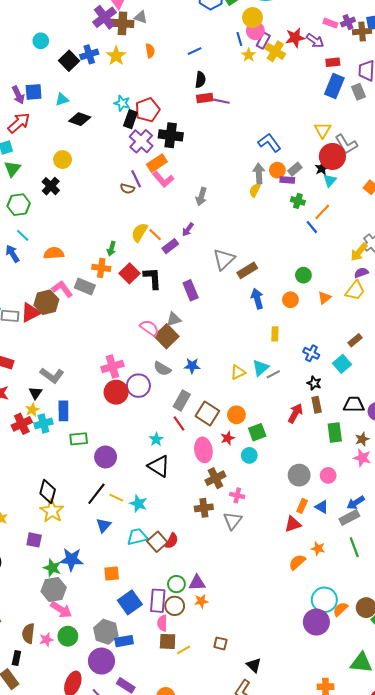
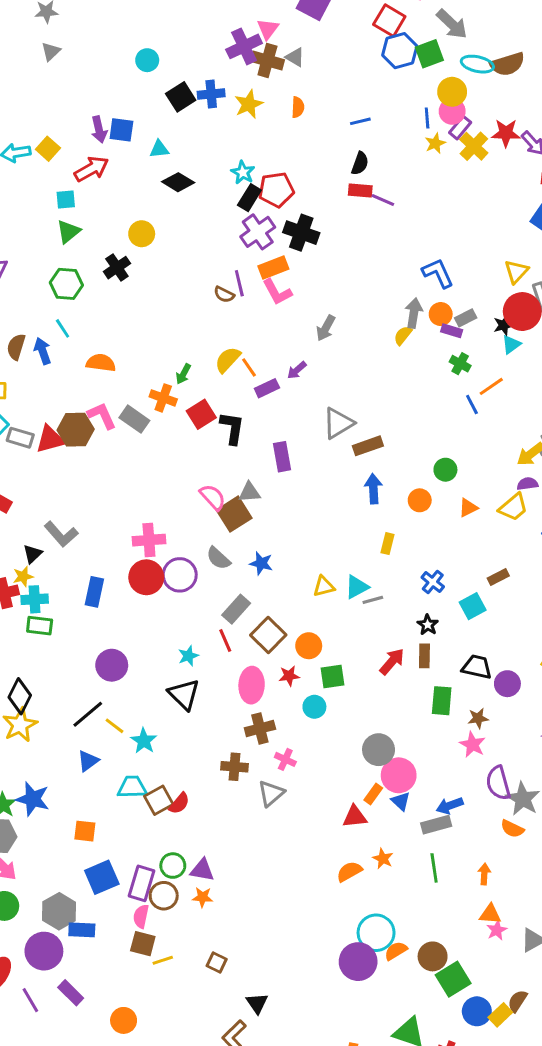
blue rectangle: (63, 411) -> (94, 592), moved
green rectangle: (79, 439) -> (40, 626), moved
pink circle: (328, 475) -> (399, 775), moved, size x1.5

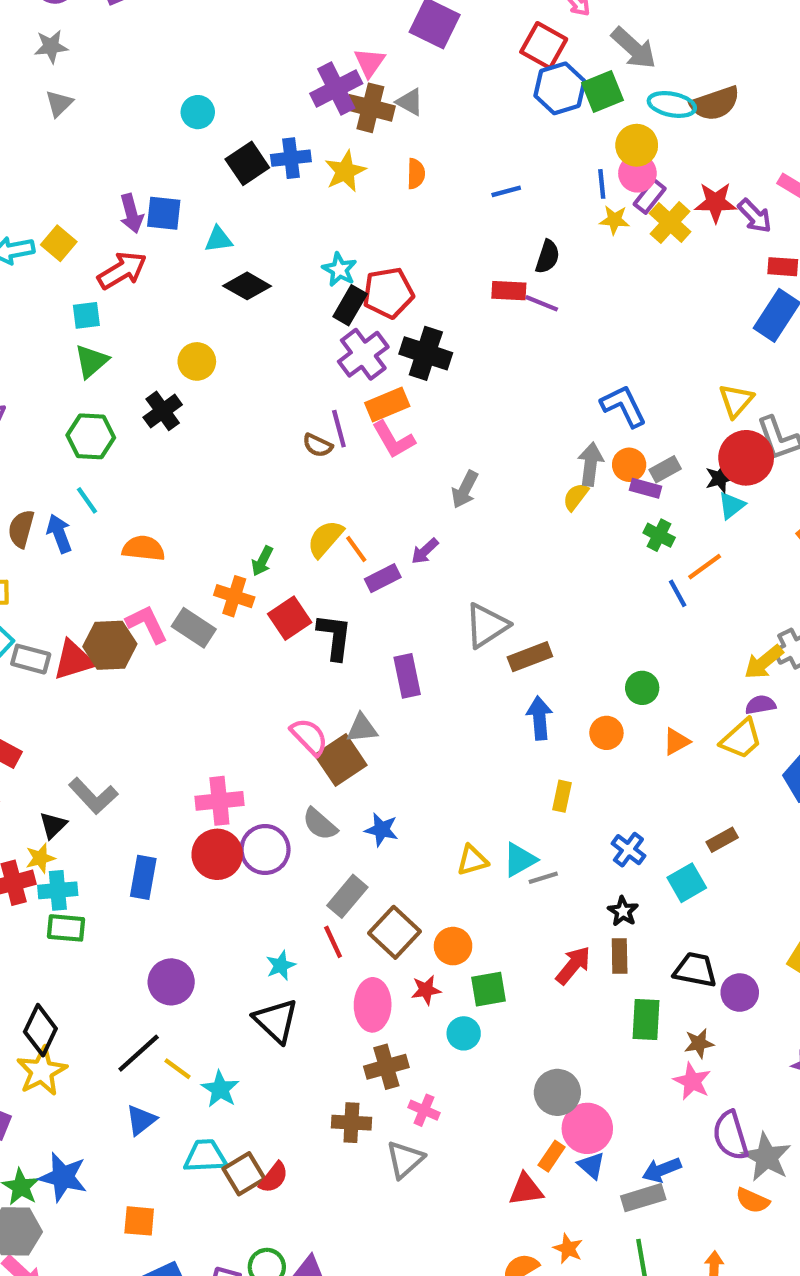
yellow star: (435, 143) -> (614, 220), turned 30
black semicircle: (360, 163) -> (547, 257), moved

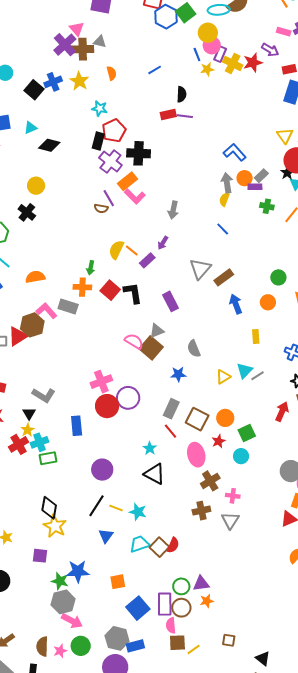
red star: (716, 202) -> (253, 63), moved
cyan star: (339, 270) -> (100, 108), moved
blue line: (678, 593) -> (223, 229), moved
gray semicircle: (320, 824) -> (194, 349), moved, turned 42

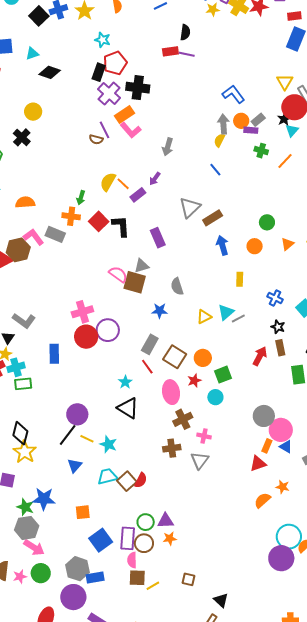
brown square: (151, 348) -> (135, 282), turned -30
purple circle: (102, 470) -> (77, 414), moved

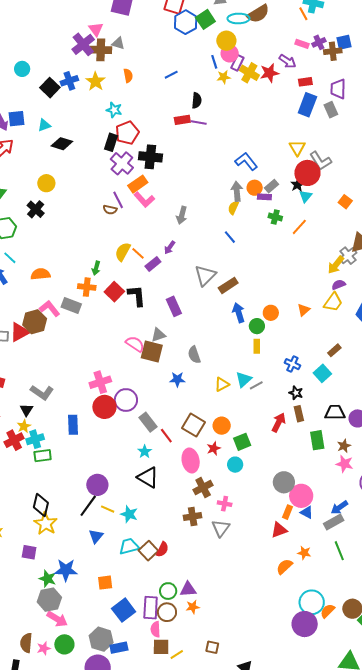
green circle: (267, 222) -> (257, 326), moved
gray rectangle: (150, 344) -> (148, 422), moved, turned -66

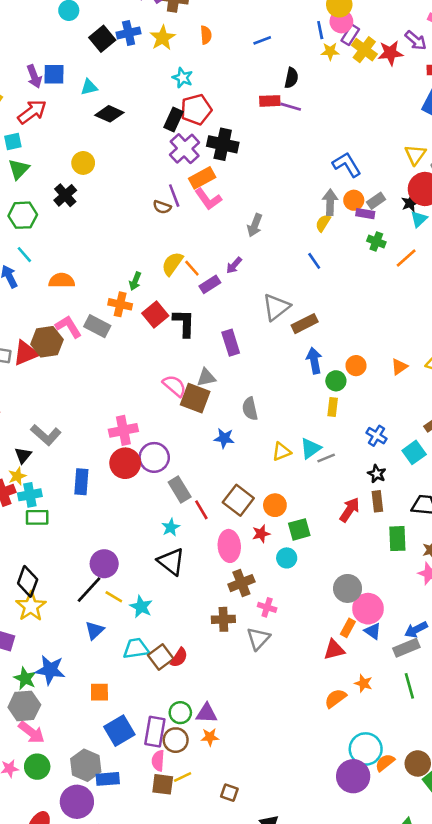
yellow line: (177, 654) -> (183, 777), moved

